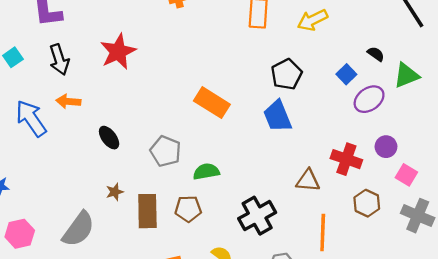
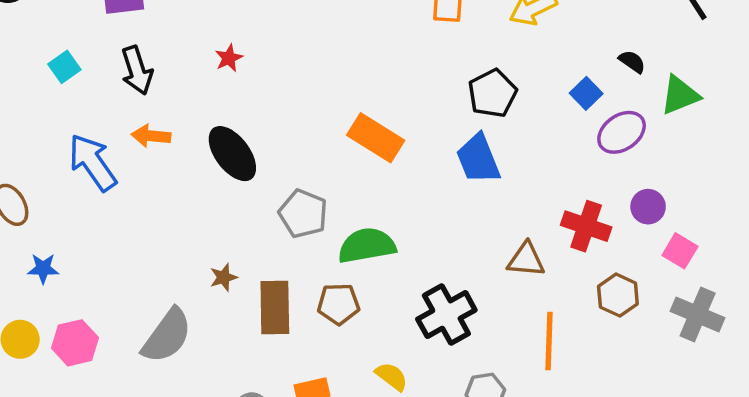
red star: (118, 52) -> (229, 58), size x0.5
black ellipse: (109, 138) -> (232, 154), moved, size x1.5
green semicircle: (206, 171) -> (367, 246), size x1.4

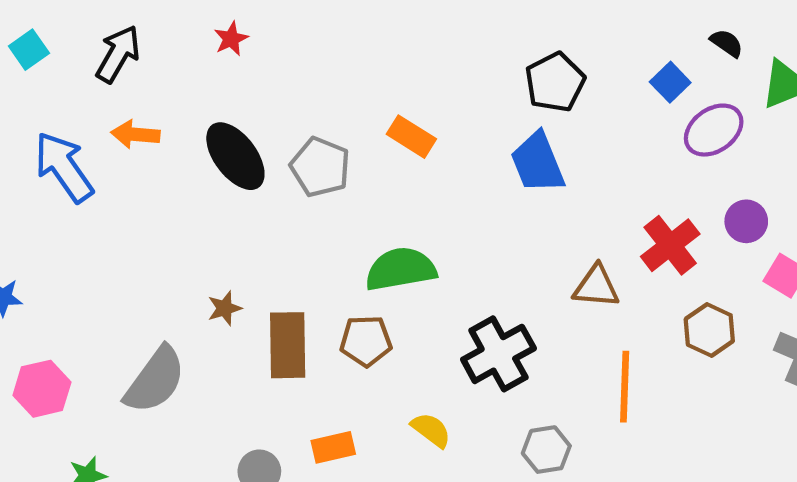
black arrow: (137, 70) -> (118, 54), turned -132
orange rectangle: (376, 138) -> (411, 137), size x0.7
gray pentagon: (303, 214) -> (320, 167), moved
red cross: (586, 226) -> (670, 245), turned 33

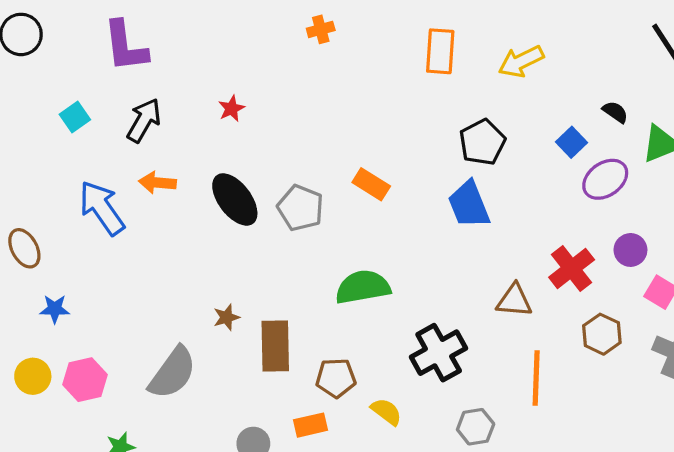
brown pentagon: (366, 341) -> (336, 378), moved

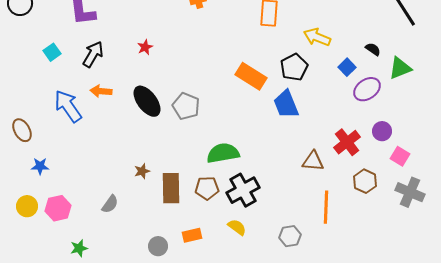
yellow arrow: (521, 61) -> (317, 37), moved, turned 48
orange rectangle: (371, 184) -> (251, 76), moved, size x1.4
black cross: (439, 353) -> (243, 190), moved
gray semicircle: (173, 373) -> (110, 204), size x0.6
brown pentagon: (336, 378) -> (207, 188), moved

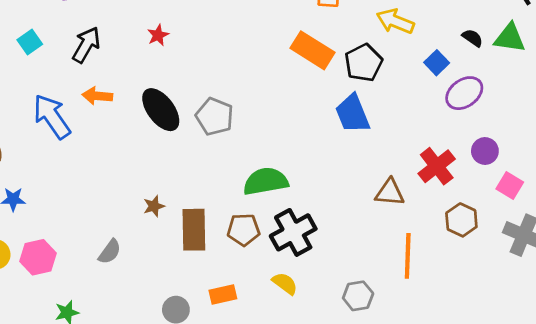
green triangle: (400, 68) -> (510, 38), moved, turned 30
orange rectangle: (251, 76) -> (313, 50), moved

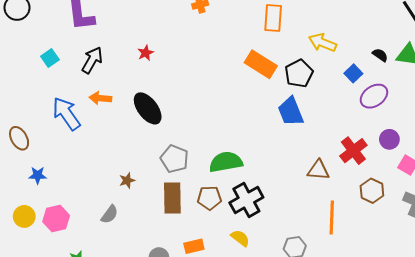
gray pentagon: (215, 117) -> (174, 159), moved
brown star: (154, 206) -> (127, 180), moved

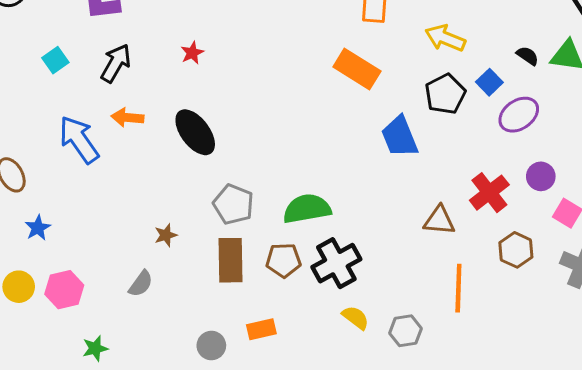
black pentagon: (299, 73) -> (445, 94), moved
blue star: (38, 175) -> (38, 228), turned -30
yellow semicircle: (240, 238) -> (355, 318), moved

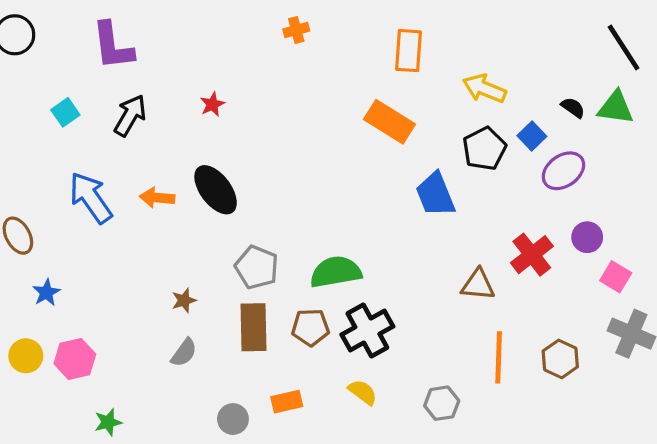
orange arrow: (128, 118) -> (157, 198), moved
brown hexagon: (516, 250) -> (560, 359), moved
gray semicircle: (141, 284) -> (184, 353), moved
yellow semicircle: (355, 318) -> (363, 392), moved

